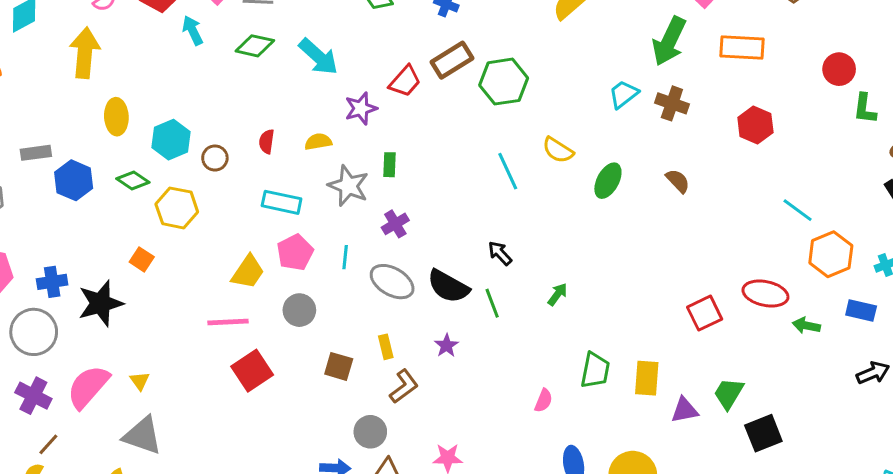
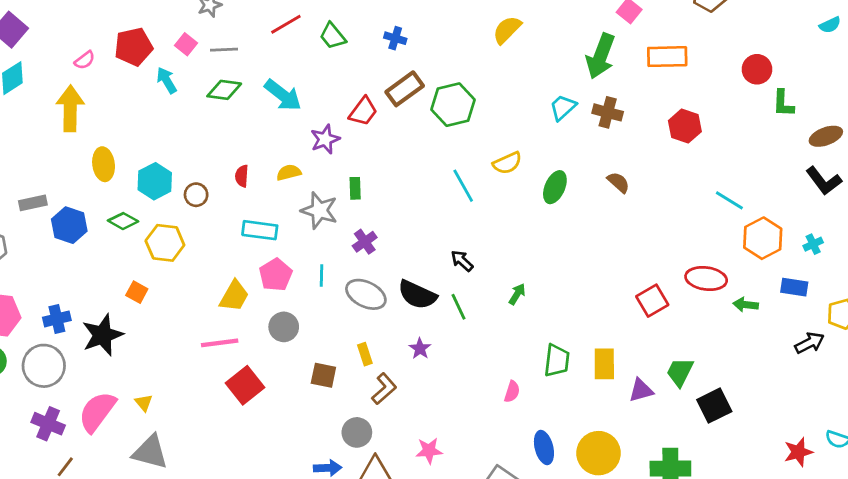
yellow semicircle: (558, 150) -> (507, 163), turned -52

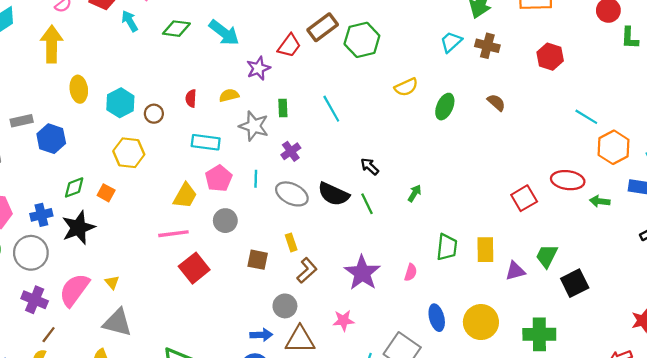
cyan line: (463, 186) -> (331, 109), moved
green diamond: (123, 221) -> (74, 187), moved, turned -50
purple star: (420, 349) -> (362, 273), moved, size x2.0

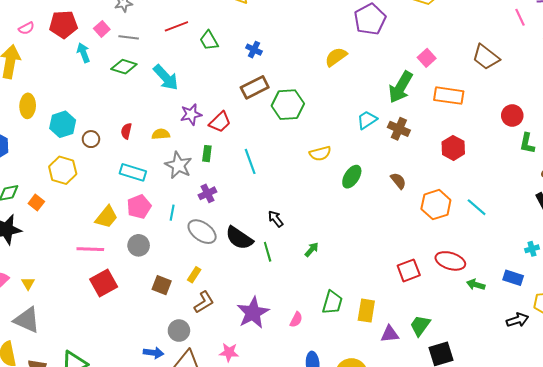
red trapezoid: (289, 46) -> (220, 122), moved
orange hexagon: (614, 147) -> (436, 205), moved
yellow rectangle: (291, 242) -> (194, 275), turned 42

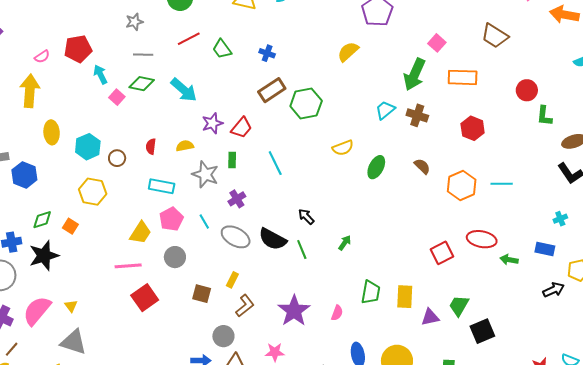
pink square: (102, 29) -> (117, 97), moved
cyan line: (477, 207) -> (502, 184), turned -35
cyan line: (172, 213) -> (204, 221), turned -35

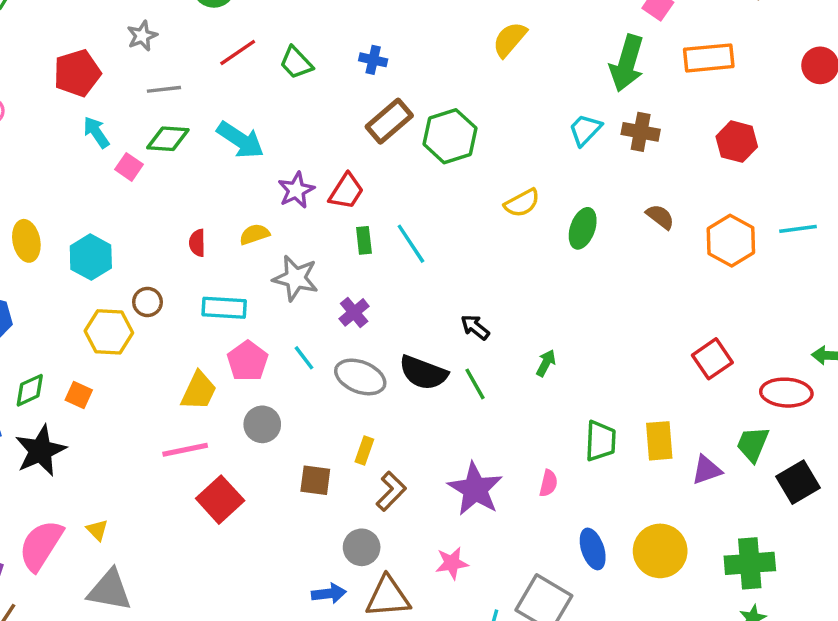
red pentagon: (78, 49) -> (77, 73), moved
brown circle: (117, 158) -> (147, 302), moved
green rectangle: (232, 160) -> (364, 240), moved
red ellipse: (482, 239) -> (786, 393), moved

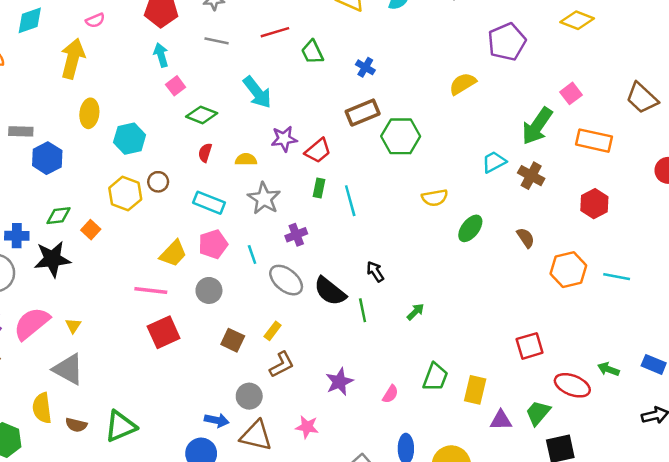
green diamond: (168, 139) -> (202, 115), moved
purple star: (475, 489) -> (339, 382), size x0.7

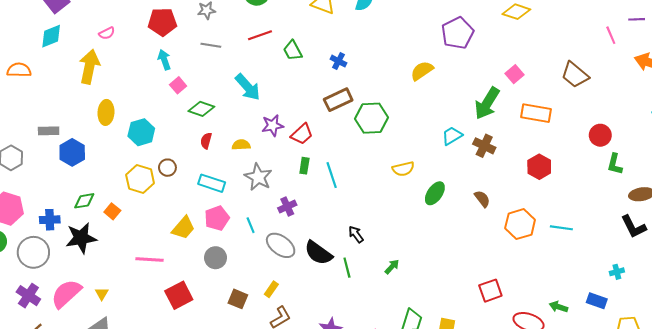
pink line: (151, 291) -> (150, 259), moved

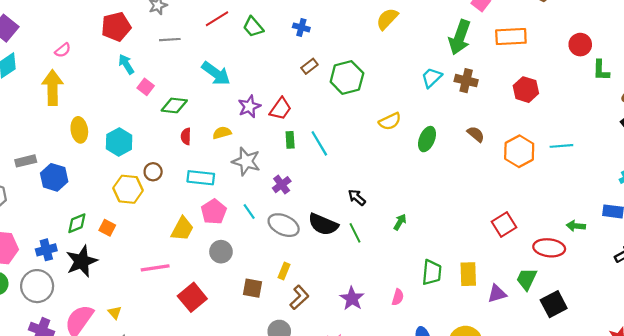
brown rectangle: (338, 100) -> (309, 66), size x0.6

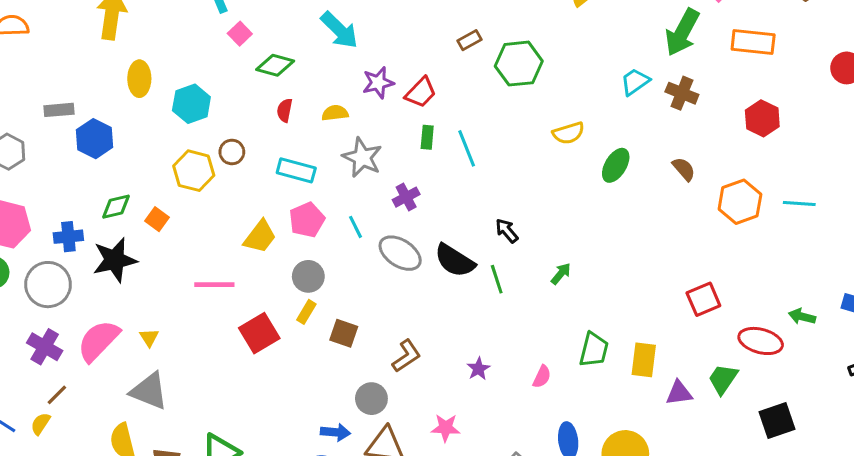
yellow rectangle: (284, 271) -> (306, 312), moved
purple star: (352, 299) -> (478, 369), size x0.7
black square: (554, 304) -> (777, 421), moved

